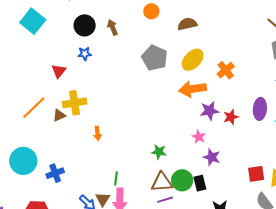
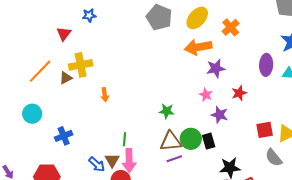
red star: (231, 117) -> (239, 93), moved
cyan circle: (23, 161) -> (32, 114), moved, size x0.7

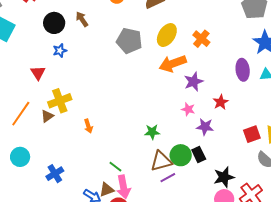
green line: (125, 139) -> (115, 167), turned -48
brown triangle: (112, 160) -> (107, 190), turned 49

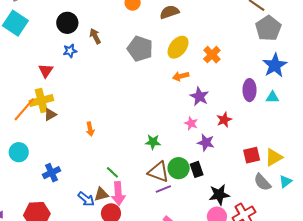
brown arrow: (82, 19) -> (95, 36), moved
orange arrow: (173, 64) -> (181, 76), size x0.6
purple star: (194, 82) -> (199, 96), turned -30
yellow cross: (60, 101) -> (41, 100), moved
brown triangle: (161, 161) -> (159, 172), turned 30

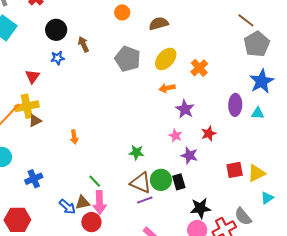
gray semicircle: (262, 182) -> (243, 217), moved

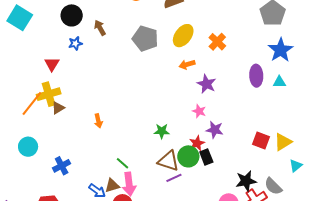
red star: (209, 133) -> (197, 143), moved
red square: (235, 170) -> (261, 141), turned 36
black star: (200, 208) -> (246, 181), moved

